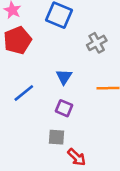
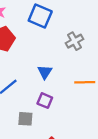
gray square: (56, 137) -> (25, 119), moved

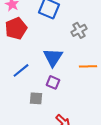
blue triangle: (45, 72) -> (53, 57), size x1.5

